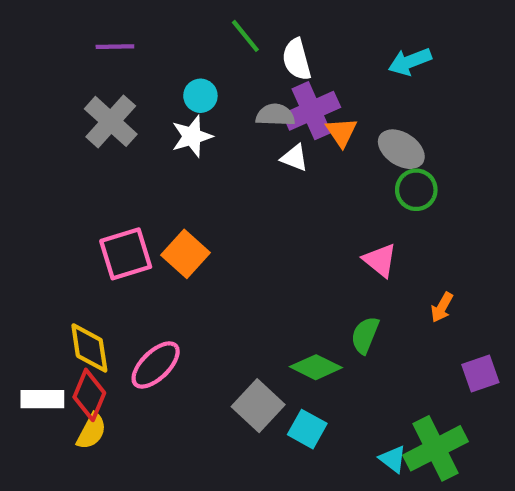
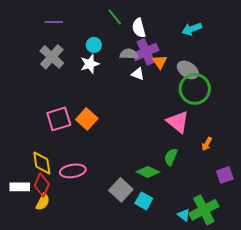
green circle: (416, 190) -> (195, 89), size x1.6
pink triangle: (380, 260) -> (178, 122), size x1.4
pink ellipse: (156, 365) -> (73, 171), turned 35

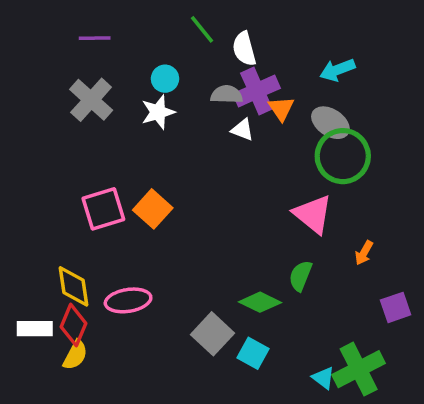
cyan arrow: (192, 29) -> (337, 70), moved

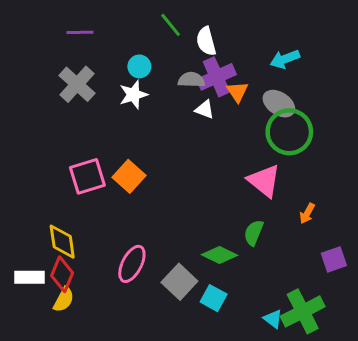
pink ellipse: (128, 300) -> (132, 264), moved, turned -54

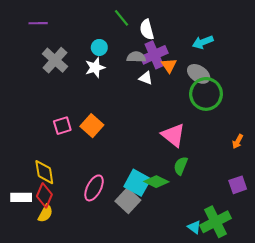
purple line: (80, 32) -> (38, 23), moved
pink square: (87, 176) -> (62, 126), size x0.7
pink triangle: (264, 181) -> (173, 135), moved
orange arrow: (307, 213) -> (238, 141), moved
cyan square: (214, 298) -> (137, 183), moved, size x1.4

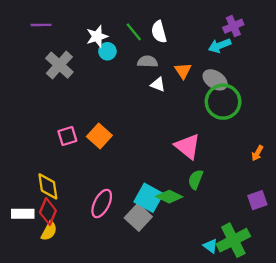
green line: (121, 18) -> (134, 32), moved
purple cross: (154, 55) -> (233, 26), moved, size x0.7
white star: (95, 68) -> (97, 36), moved

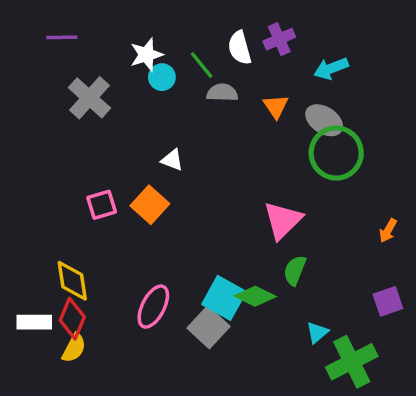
purple cross: (233, 26) -> (279, 39), moved
green line: (134, 32) -> (202, 65), moved
white triangle: (158, 84) -> (172, 160), moved
pink triangle: (188, 146) -> (283, 220), turned 36
cyan triangle: (210, 246) -> (317, 332), moved, turned 42

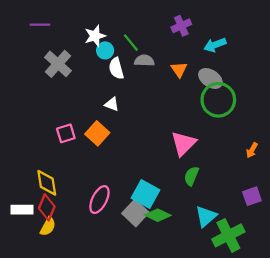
white semicircle: (240, 48) -> (116, 68), moved
green diamond: (255, 296) -> (158, 215), moved
cyan triangle: (317, 332) -> (206, 216), size x1.5

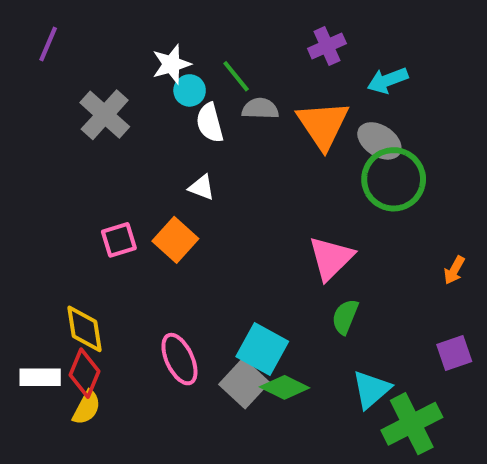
purple line: (40, 25) -> (48, 44), moved, turned -66
orange triangle: (179, 69) -> (323, 125), size x1.8
pink ellipse: (99, 200) -> (179, 359), turned -52

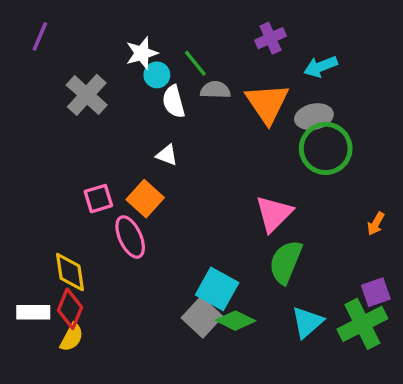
gray ellipse: (379, 141) -> (314, 117), turned -45
green semicircle: (345, 317) -> (286, 262), size x1.5
pink ellipse: (179, 359) -> (130, 237), moved
green cross: (412, 424) -> (362, 324), moved

